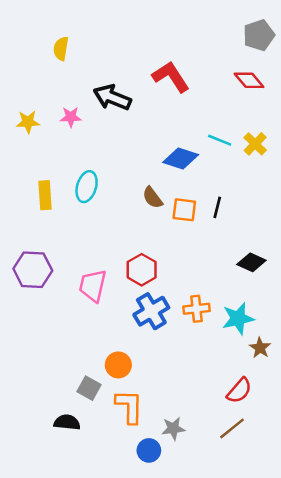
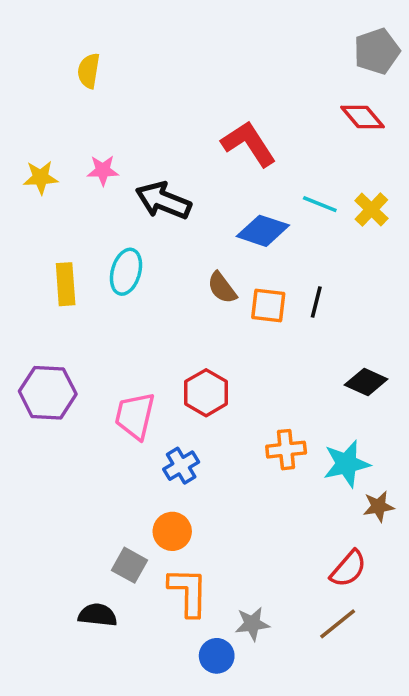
red L-shape: (171, 77) -> (249, 144), moved
black arrow: (112, 97) -> (163, 201), moved
blue cross: (151, 311) -> (181, 466), moved, size x0.7
brown star: (260, 348) -> (379, 506), turned 30

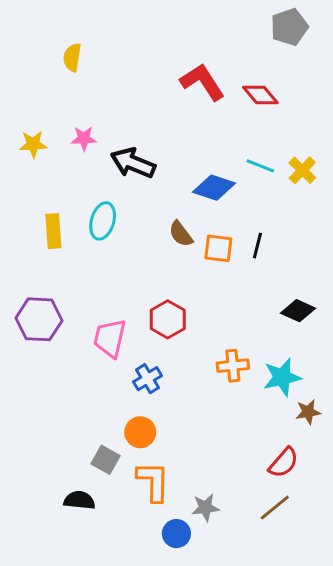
gray pentagon: (377, 51) -> (289, 27), moved
red diamond: (363, 117) -> (260, 95), moved
red L-shape: (249, 144) -> (202, 82), moved

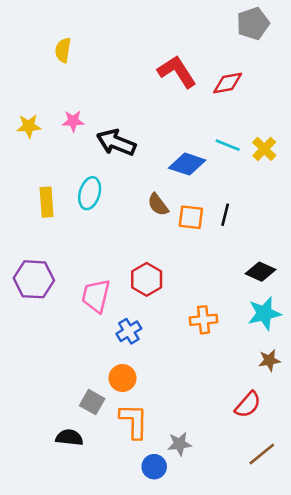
red diamond: (260, 95) -> (228, 83), turned -60
cyan star: (282, 377) -> (264, 313), moved
brown line: (275, 508) -> (262, 454), moved

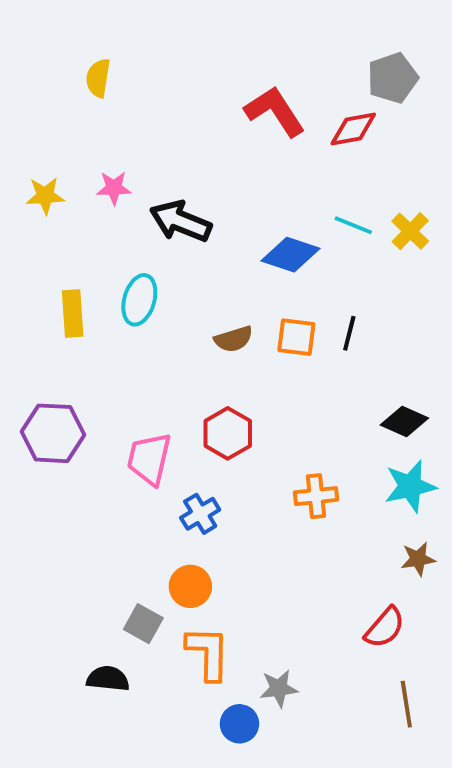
gray pentagon: (253, 24) -> (393, 78), moved
brown semicircle: (158, 205) -> (234, 339), moved, turned -70
brown line: (262, 454) -> (406, 704), turned -60

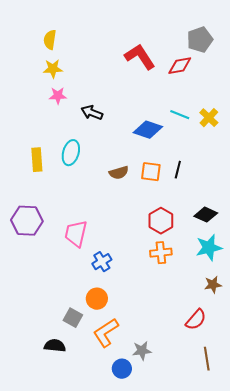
yellow star: (45, 196) -> (53, 69), moved
black arrow: (181, 221) -> (92, 113), size x0.7
red hexagon: (228, 433) -> (161, 221), moved
orange L-shape: (208, 653) -> (106, 333), turned -124

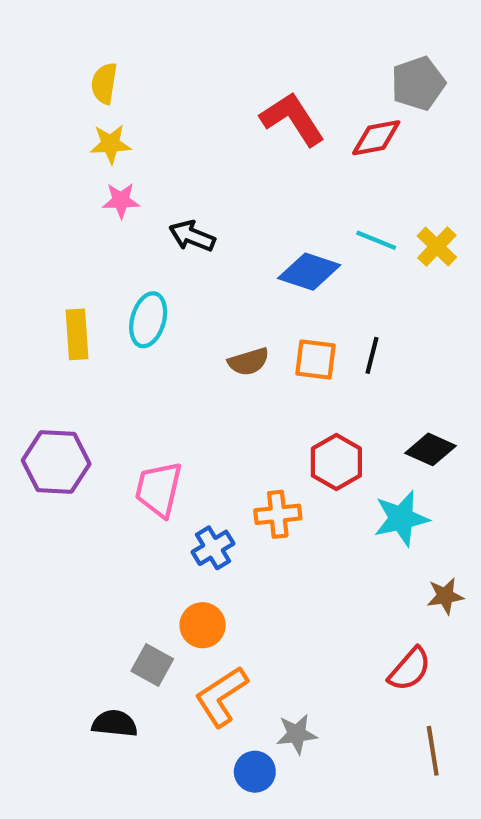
cyan star: (209, 248) -> (401, 519), moved
orange cross: (161, 253) -> (278, 514), moved

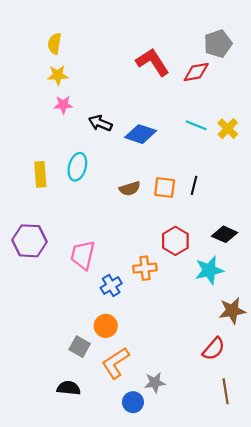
blue diamond: (309, 272) -> (141, 134), moved
brown star: (445, 596) -> (232, 311), size x1.4
black semicircle: (115, 724) -> (69, 388), moved

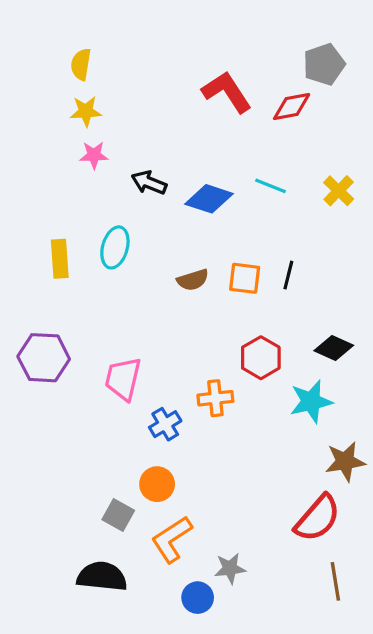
cyan line: (196, 125) -> (271, 186), moved
red semicircle: (214, 349) -> (318, 518), size x1.4
black semicircle: (69, 388) -> (102, 577), size x1.4

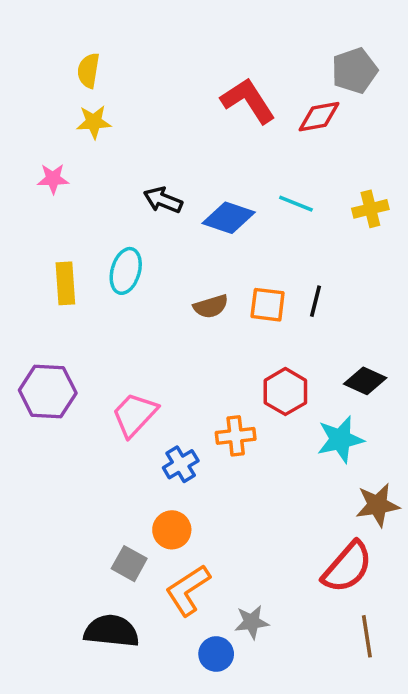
pink star: (94, 155) -> (53, 179), moved
yellow cross: (339, 191) -> (370, 209), turned 32
pink trapezoid: (123, 379) -> (135, 415), turned 30

